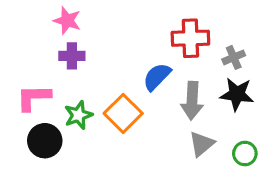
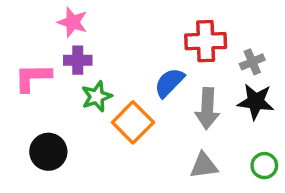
pink L-shape: (34, 97) -> (33, 77), moved
green star: (78, 115) -> (97, 96), moved
gray triangle: (202, 144) -> (204, 166), moved, turned 32

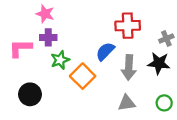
gray cross: (252, 62) -> (166, 38), moved

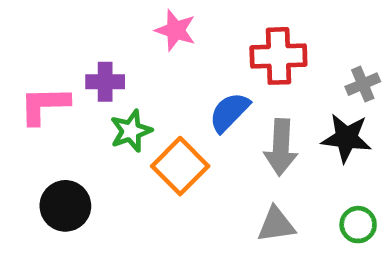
pink star: (45, 14) -> (175, 30), moved

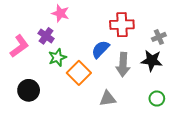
pink star: (175, 30) -> (60, 13), moved
purple cross: (105, 82) -> (46, 36), turned 35
pink L-shape: (44, 105) -> (19, 46), turned 145
gray triangle: (276, 225) -> (108, 99), moved

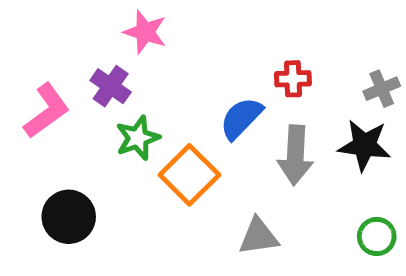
red cross: (122, 25) -> (293, 79), moved, size x0.6

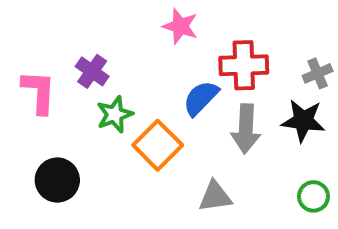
pink star: (145, 32) -> (180, 26), moved
red cross: (293, 79) -> (244, 65), size x1.6
pink L-shape: (47, 111) -> (39, 92), turned -51

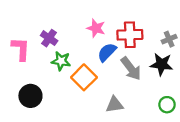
pink star: (180, 26) -> (96, 28), moved
green star: (115, 114) -> (61, 61), turned 30
gray arrow: (246, 129) -> (131, 69), turned -40

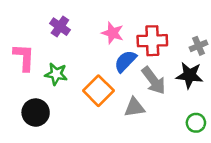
purple cross: (49, 38) -> (60, 27), moved
green star: (61, 61) -> (56, 74), moved
gray triangle: (115, 105) -> (134, 107), moved

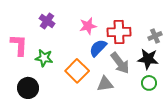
pink star: (113, 33) -> (88, 26), turned -30
green circle: (196, 123) -> (149, 83), moved

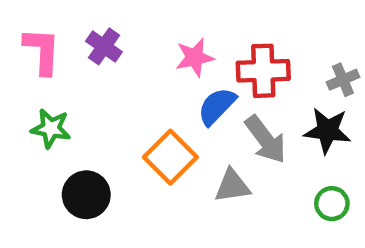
pink L-shape: (19, 45) -> (42, 51), moved
green star: (44, 58) -> (51, 128), moved
green circle: (149, 83) -> (332, 204), moved
black circle: (28, 88) -> (86, 195), moved

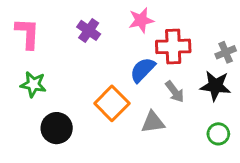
purple cross: (104, 46) -> (89, 30), moved
pink star: (195, 58) -> (141, 20), moved
gray arrow: (265, 139) -> (175, 92), size x0.7

